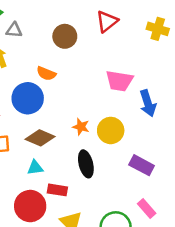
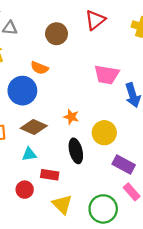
yellow circle: (111, 130) -> (104, 133), moved
purple rectangle: (142, 165) -> (124, 165), moved
red circle: (30, 206) -> (25, 190), size x0.6

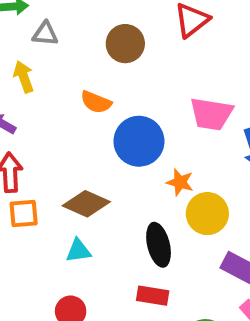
blue circle: (22, 91) -> (139, 141), moved
orange star: (71, 117) -> (180, 182), moved
red rectangle: (50, 175) -> (153, 296), moved

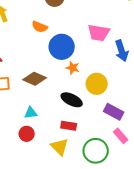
orange star: (180, 182) -> (73, 68), moved
black ellipse: (159, 245) -> (72, 100), turned -50
cyan triangle: (78, 251) -> (31, 113), moved

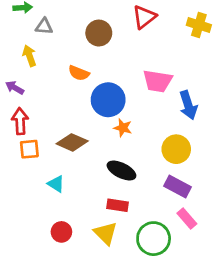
yellow circle: (97, 84) -> (176, 149), moved
cyan triangle: (31, 113) -> (56, 184), moved, turned 40
red circle: (27, 134) -> (61, 232), moved

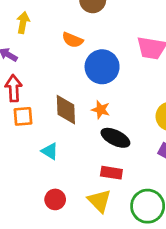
yellow arrow: (29, 56) -> (23, 23), turned 30
orange star: (123, 128) -> (101, 110), moved
brown diamond: (72, 142) -> (66, 110), turned 64

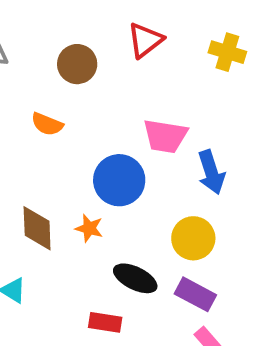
blue circle: (102, 67) -> (119, 180), moved
black ellipse: (115, 138) -> (135, 278), moved

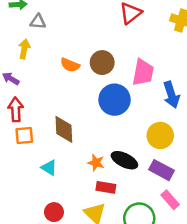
brown circle: (77, 64) -> (102, 63), moved
pink trapezoid: (165, 136) -> (143, 72), turned -88
orange star: (89, 228) -> (96, 163), moved

